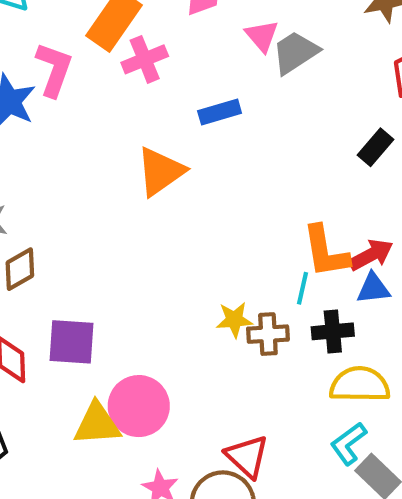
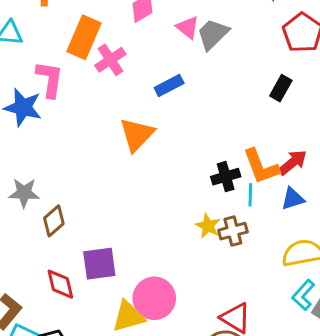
blue triangle: (373, 288) -> (293, 199), moved
yellow star: (234, 320) -> (208, 226), turned -30
black cross: (333, 331) -> (226, 177), moved

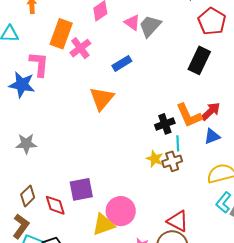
black rectangle: (281, 88) -> (199, 60), size x1.5
cyan line: (250, 195) -> (178, 143), moved
brown diamond: (54, 221) -> (28, 196), moved

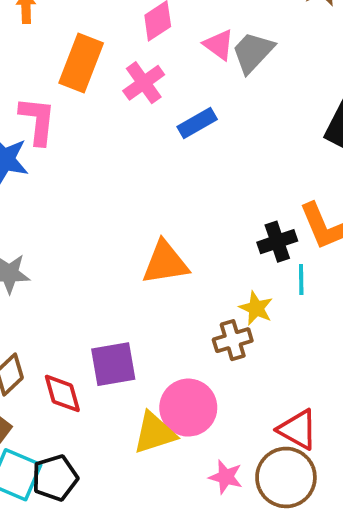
pink cross: (80, 48) -> (144, 83), moved
orange triangle: (102, 99) -> (165, 263), moved, turned 40
brown cross: (172, 161) -> (233, 340), moved

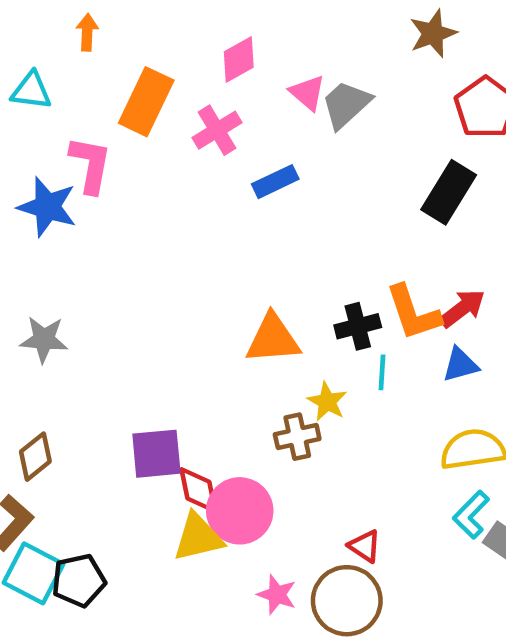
orange triangle: (165, 263) -> (273, 339), moved
red diamond: (62, 393) -> (198, 490), moved
red triangle: (298, 429) -> (365, 546), size x0.7

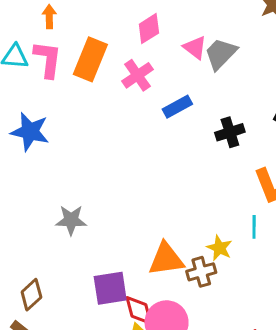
pink L-shape: (90, 165) -> (48, 59), moved
black cross: (358, 326) -> (230, 132), moved
gray star: (44, 339) -> (71, 220), moved
orange triangle: (273, 339) -> (166, 259), moved

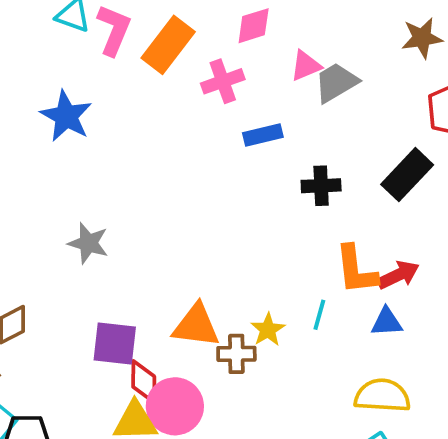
pink triangle: (195, 48) -> (306, 66), turned 45

